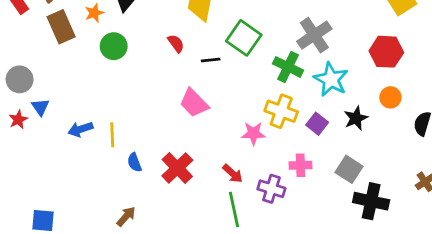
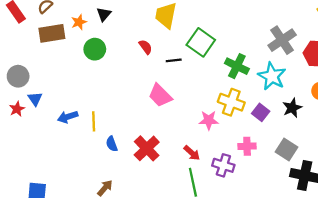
brown rectangle: (61, 27) -> (52, 33), turned -75
gray cross: (314, 35) -> (282, 40), moved

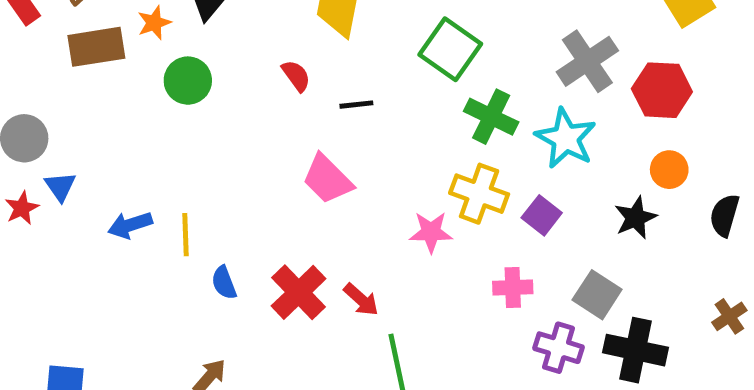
green square: (201, 42) -> (450, 49), moved
black star: (292, 108) -> (636, 218), moved
red arrow: (192, 153) -> (361, 300), moved
purple cross: (223, 165) -> (558, 348), moved

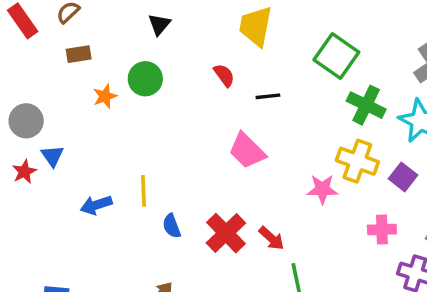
orange star: (154, 23) -> (105, 96), moved
brown rectangle: (96, 47) -> (79, 54), size x0.6
blue arrow: (130, 225) -> (96, 205), moved

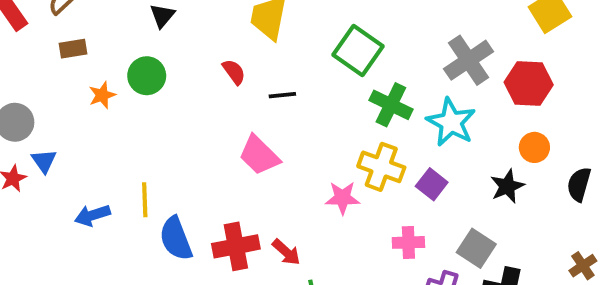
blue semicircle: (172, 226) -> (176, 239), size x1.6
red cross: (226, 233) -> (236, 246), turned 33

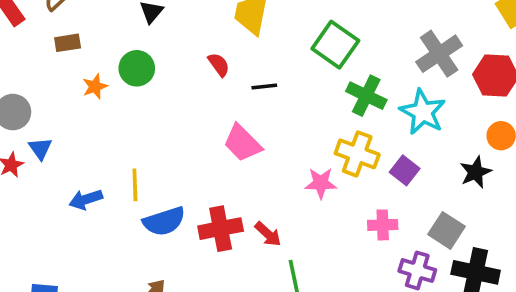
blue semicircle: (176, 239) -> (164, 221), turned -87

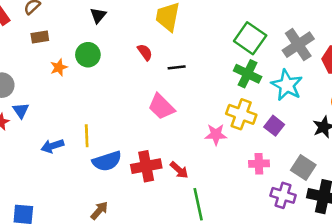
green square: (335, 45) -> (250, 38), moved

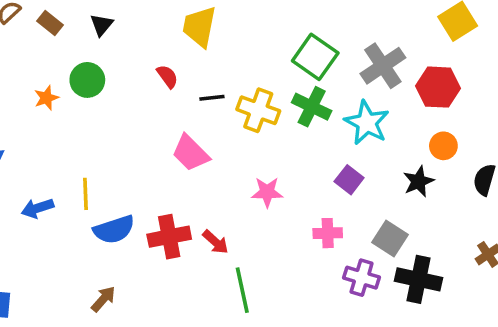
brown rectangle: (40, 37) -> (50, 23), moved, turned 48
yellow cross: (241, 114) -> (258, 110), moved

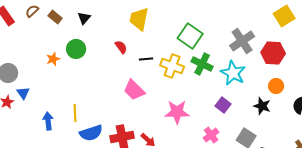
green square: (315, 57) -> (190, 36), moved
black star: (418, 181) -> (262, 106), turned -30
pink star: (267, 192) -> (177, 112), size x1.4
blue arrow: (37, 208) -> (48, 121), turned 102
pink cross: (328, 233) -> (211, 135), turned -35

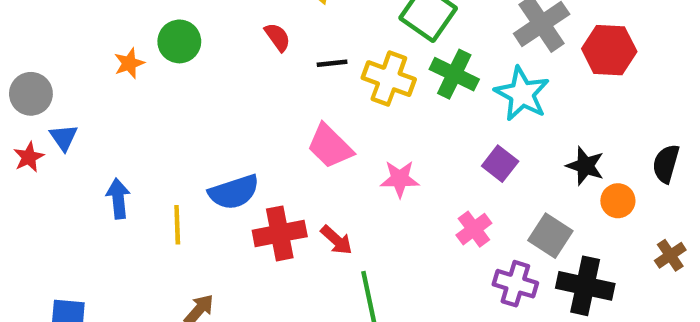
orange circle: (276, 86) -> (618, 201), moved
pink trapezoid: (134, 90) -> (330, 146), moved
pink star: (177, 112) -> (400, 179), size x0.7
yellow line: (75, 113) -> (177, 225), moved
blue semicircle: (91, 133) -> (234, 192), moved

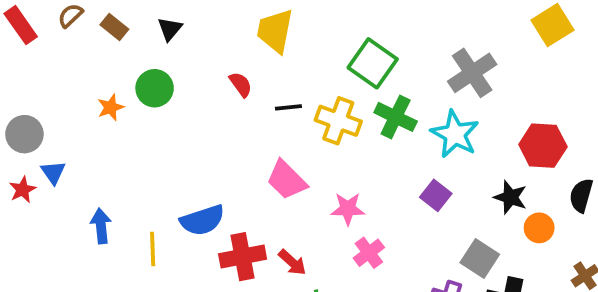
red hexagon: (609, 50) -> (543, 146), moved
pink cross: (474, 229) -> (369, 253), moved

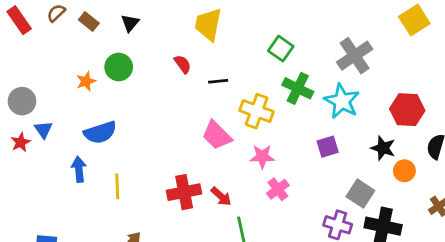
green square: (373, 63) -> (281, 49), size x0.7
yellow cross: (338, 121) -> (257, 111), moved
purple square: (436, 195) -> (328, 147), turned 35
blue semicircle: (202, 220) -> (100, 132), moved

